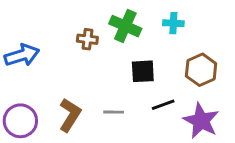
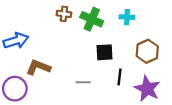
brown cross: (87, 39) -> (64, 14), moved
black line: (163, 105) -> (119, 77), turned -63
brown L-shape: (70, 115) -> (38, 67), moved, turned -100

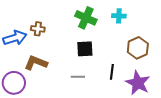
brown cross: (64, 14) -> (38, 29), moved
black square: (105, 52) -> (85, 49), moved

